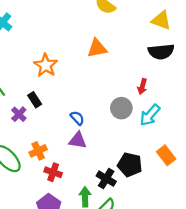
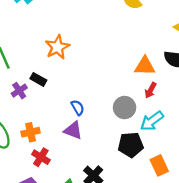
orange triangle: (97, 48) -> (145, 66), moved
black rectangle: (35, 100) -> (38, 79), turned -40
black pentagon: (130, 165) -> (131, 145), moved, turned -30

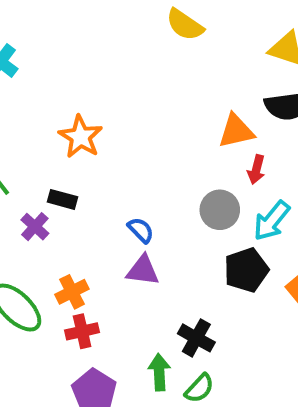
red cross: (41, 157) -> (82, 331), moved, turned -30

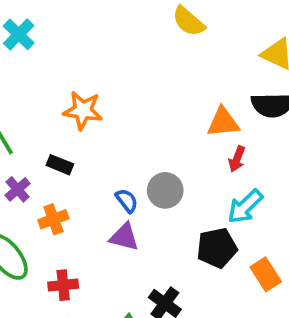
orange star: (81, 137) -> (83, 110), turned -30
gray circle: (220, 210) -> (165, 190), moved
purple cross: (35, 227) -> (18, 189), moved
orange cross: (72, 292) -> (53, 219), moved

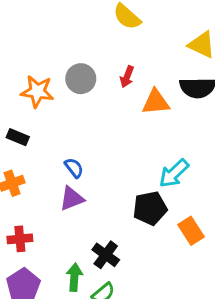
red arrow: (237, 159) -> (127, 77), moved
gray circle: (165, 190) -> (81, 79), moved
purple triangle: (124, 237) -> (72, 199), turned -36

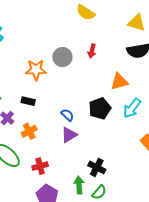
orange triangle: (156, 102) -> (119, 82), moved
black pentagon: (150, 208) -> (100, 108), moved

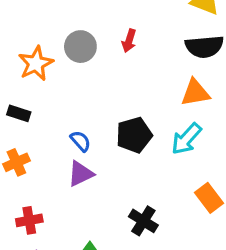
orange star: (36, 70) -> (36, 64), turned -30
orange triangle: (119, 82) -> (195, 93), moved
black cross: (97, 167) -> (143, 221), moved

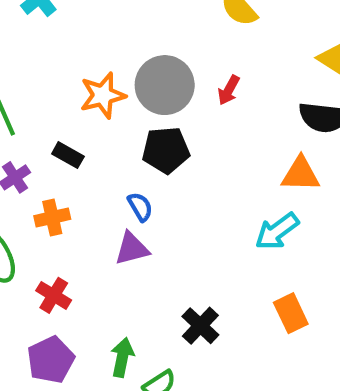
gray circle: (80, 47) -> (165, 85), size x1.4
black pentagon: (134, 135) -> (166, 150), moved
red cross: (29, 220) -> (54, 295), turned 30

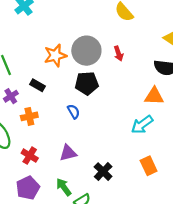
red arrow: (229, 90) -> (119, 54), turned -48
purple triangle: (132, 249) -> (68, 153), moved
green arrow: (122, 357) -> (64, 187), turned -48

